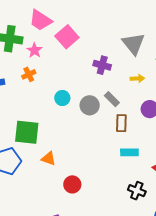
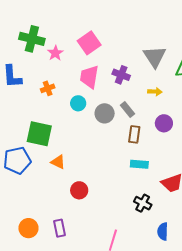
pink trapezoid: (40, 20) -> (89, 77), moved, turned 60
orange cross: (29, 74) -> (48, 88), moved

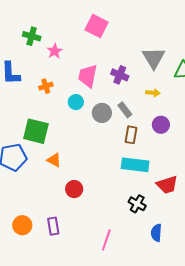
green cross: (32, 39) -> (32, 36), size x0.7
pink square: (89, 43) -> (97, 26), moved, turned -30
cyan rectangle: (139, 164) -> (135, 165), size x1.5

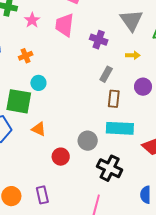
pink trapezoid: (88, 76) -> (65, 25), moved
cyan circle: (76, 102) -> (38, 83), moved
gray rectangle: (125, 110) -> (106, 74), turned 70
gray circle: (102, 113) -> (88, 141), moved
black cross: (137, 204) -> (110, 168), moved, size x1.4

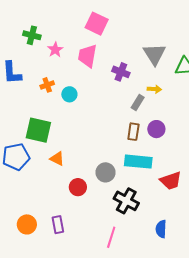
gray rectangle: (106, 74) -> (138, 103), moved
cyan circle: (38, 83) -> (69, 94), moved
purple circle: (143, 87) -> (156, 129), moved

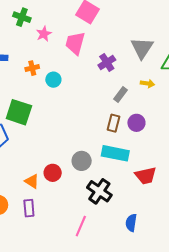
purple cross: (121, 72) -> (107, 62), turned 30
yellow arrow: (154, 89) -> (147, 84), moved
orange triangle: (57, 159) -> (32, 181), moved

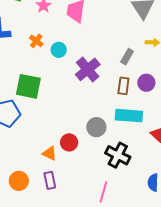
purple cross: (107, 62) -> (88, 69), moved, size x1.4
orange cross: (32, 68) -> (36, 41), turned -32

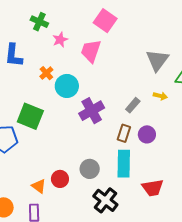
cyan circle: (59, 50) -> (67, 86), size x1.5
cyan rectangle: (129, 116) -> (124, 164), turned 76

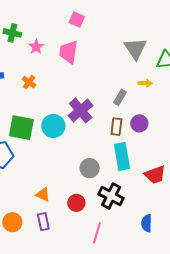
pink square: (105, 21) -> (77, 20), size x0.7
cyan circle: (67, 86) -> (53, 126), moved
red circle: (60, 179) -> (76, 203), moved

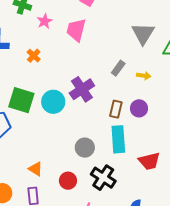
yellow arrow: (145, 83) -> (144, 76), moved
gray rectangle: (120, 97) -> (118, 68), moved

